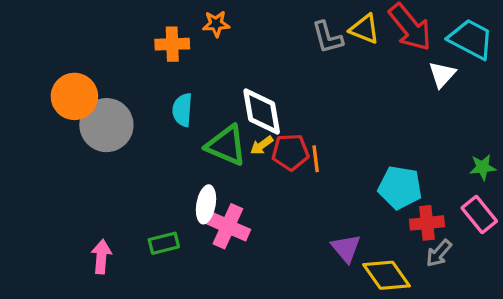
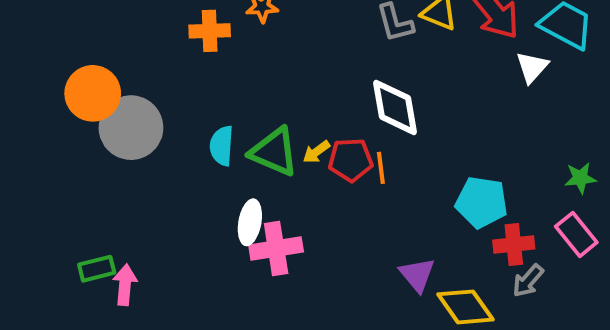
cyan semicircle: (182, 110) -> (222, 146), moved
white diamond: (262, 112) -> (395, 107), moved
pink cross: (228, 226) -> (276, 249), turned -33
green rectangle: (164, 243) -> (97, 269), moved

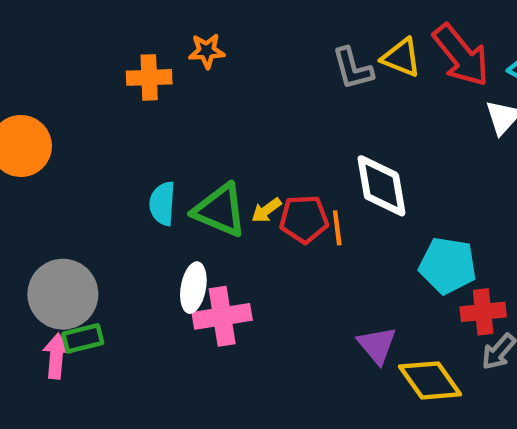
white diamond: (395, 107) -> (381, 186), moved
gray circle: (131, 128) -> (63, 294), moved
green rectangle: (97, 269) -> (83, 338), moved

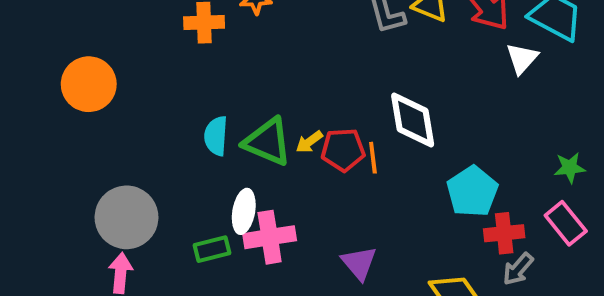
cyan pentagon: (448, 265) -> (472, 192), turned 30
green rectangle: (83, 338) -> (212, 249), moved
purple triangle: (377, 345) -> (359, 263), moved

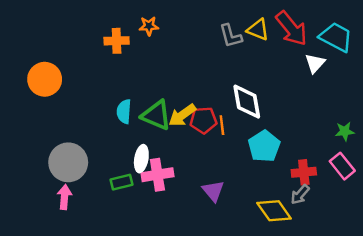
yellow arrow: (309, 142) -> (182, 115), size x1.6
cyan pentagon: (472, 192) -> (264, 146), moved
gray arrow: (518, 269) -> (300, 195), moved

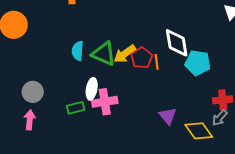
red pentagon: (203, 120) -> (142, 58), turned -30
cyan pentagon: (264, 146) -> (198, 63), moved, turned -30
gray circle: (68, 162) -> (33, 92), size x0.7
purple triangle: (213, 191) -> (168, 116), moved

